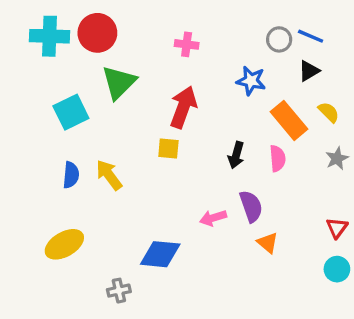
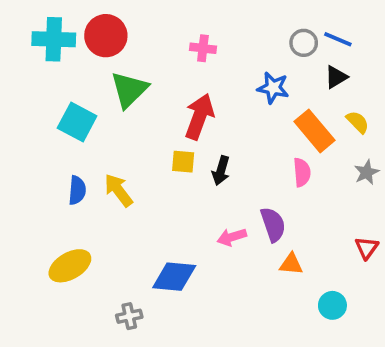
cyan square: (71, 112) -> (77, 122), turned -36
black arrow: (236, 155) -> (221, 171), moved
orange triangle: (268, 243) -> (291, 264), turned -35
cyan circle: (337, 269) -> (332, 305), moved

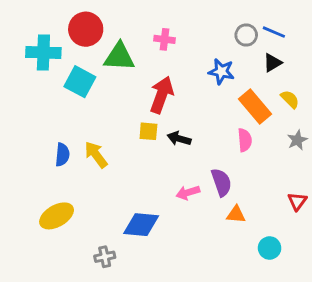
cyan cross: (54, 39) -> (43, 53), moved
green triangle: (129, 90) -> (119, 57), moved, turned 48
cyan square: (77, 122) -> (80, 82), moved
black arrow: (221, 171) -> (179, 139), turned 90

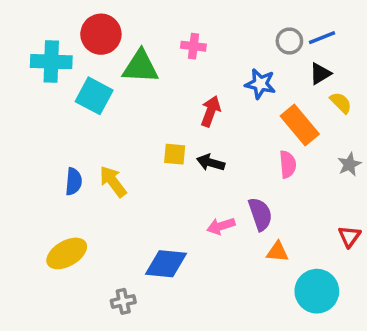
blue line: (274, 32) -> (322, 38), turned -45
red arrow: (162, 95) -> (211, 111), moved, size x0.7
yellow semicircle: (290, 99) -> (341, 103), moved
cyan circle: (270, 248) -> (317, 291), size x1.6

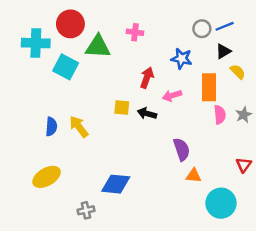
orange rectangle: (300, 125) -> (209, 87), turned 40
pink semicircle: (288, 164) -> (220, 115), moved
pink arrow: (221, 226) -> (172, 96), moved

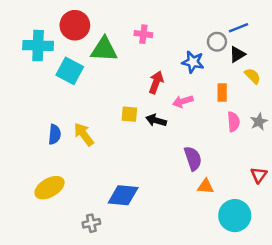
gray circle: (202, 29) -> (217, 42), moved
orange rectangle: (209, 87) -> (222, 92), size x0.6

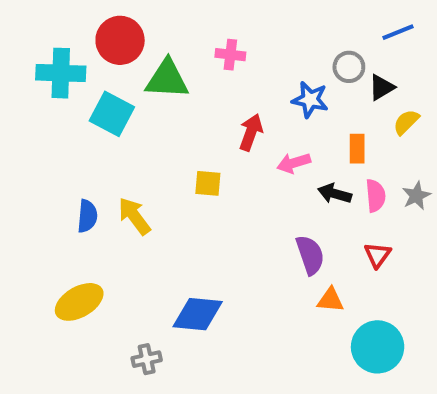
blue line: (239, 28) -> (398, 32), moved
yellow semicircle: (253, 76) -> (406, 122), turned -90
black arrow: (156, 120) -> (335, 194), moved
red triangle: (259, 175) -> (378, 255), moved

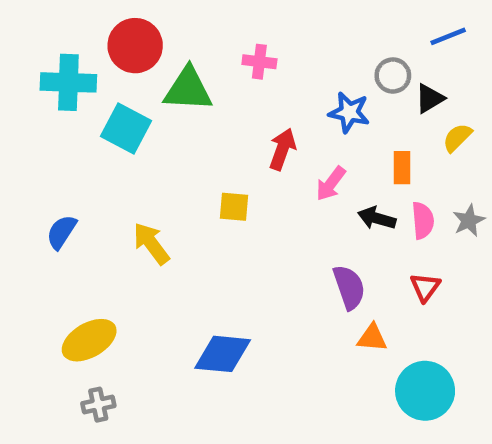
pink arrow: (294, 163) -> (331, 184), turned -36
blue semicircle: (87, 216) -> (61, 232), moved, turned -152
gray cross: (147, 359) -> (98, 405), moved

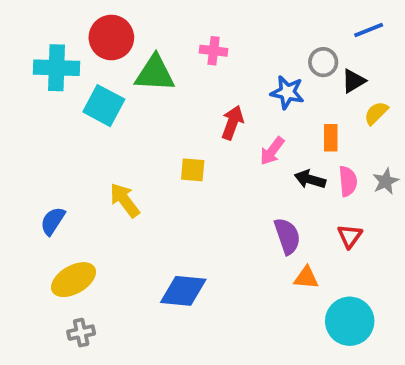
blue semicircle: (61, 232) -> (53, 221), moved

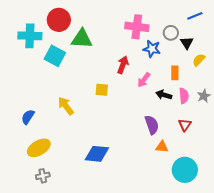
pink cross: (214, 51) -> (137, 27), moved, size x1.6
black triangle: (353, 81) -> (187, 43), turned -32

